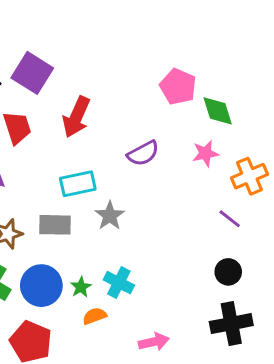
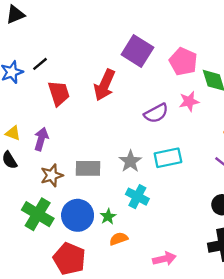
purple square: (32, 73) -> (137, 51), moved
pink star: (205, 153) -> (189, 101), moved
cyan rectangle: (78, 184) -> (168, 158), moved
cyan cross: (119, 283) -> (137, 197), moved

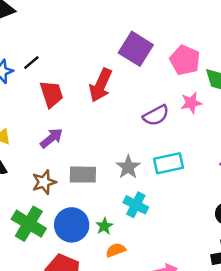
purple arrow: (41, 139) -> (51, 138), moved, turned 35

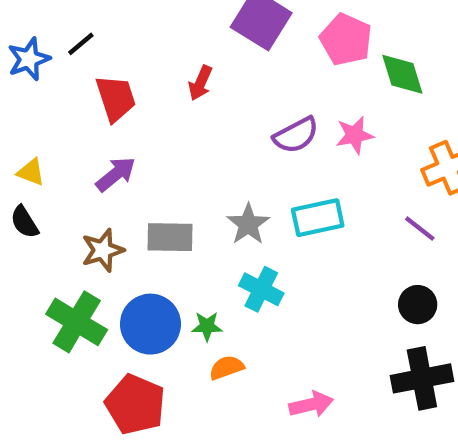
red arrow: (101, 85) -> (200, 83), size x0.6
pink star: (191, 103) -> (355, 135), moved
green star: (104, 226) -> (207, 326), turned 30

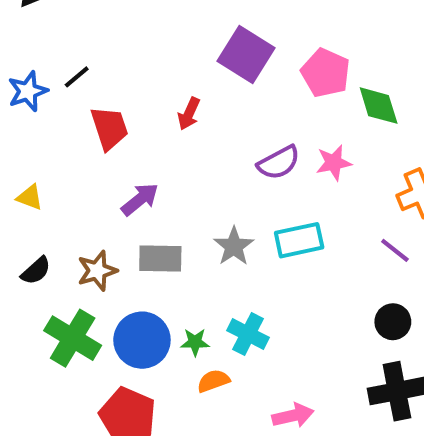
purple arrow: (116, 174) -> (140, 199), moved
black semicircle: (24, 222) -> (36, 271), moved, turned -100
cyan cross: (261, 289) -> (248, 334), moved

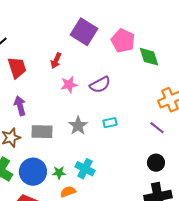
pink star: (334, 163) -> (69, 85), moved
purple arrow: (140, 199) -> (20, 106), moved, turned -66
cyan rectangle: (299, 240) -> (110, 123), size x0.6

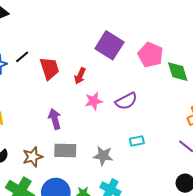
red trapezoid: (17, 68) -> (49, 68), moved
purple arrow: (20, 106) -> (55, 119), moved
gray star: (78, 126) -> (103, 156), moved, turned -30

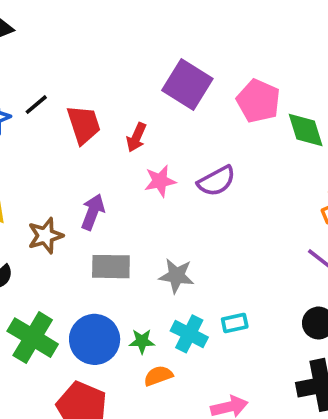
purple arrow: (55, 119) -> (93, 212), turned 36
cyan rectangle: (137, 141) -> (235, 323), moved
brown star: (33, 157) -> (45, 236), moved

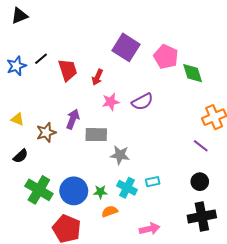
gray rectangle: (111, 267) -> (96, 135), moved

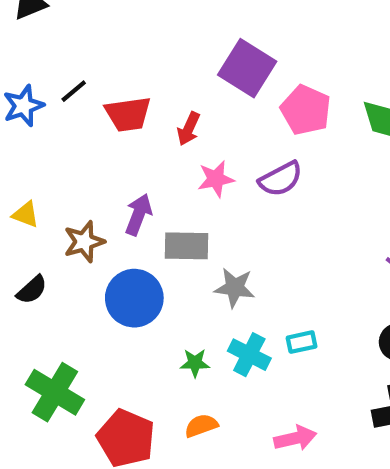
pink pentagon: (166, 57) -> (306, 110), moved
red trapezoid: (68, 70) -> (128, 114), turned 100
green cross: (39, 190) -> (55, 392), moved
blue circle: (74, 191) -> (134, 298), moved
orange semicircle: (110, 211) -> (201, 426), moved

